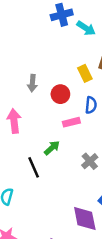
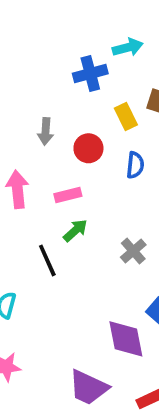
blue cross: (62, 15) -> (90, 74), moved
cyan arrow: (86, 28) -> (128, 47), turned -48
pink rectangle: (71, 122) -> (68, 195), moved

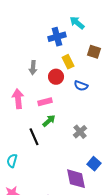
cyan arrow: (128, 47) -> (77, 23), turned -126
yellow rectangle: (126, 117) -> (68, 62), moved
blue semicircle: (135, 165) -> (81, 86), turned 104

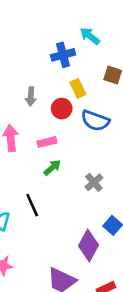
blue semicircle: (81, 86) -> (95, 121), size x1.5
black line: (34, 137) -> (32, 205), moved
purple diamond: (76, 179) -> (89, 245), turned 40

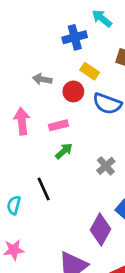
yellow rectangle: (78, 88) -> (90, 71), turned -30
gray arrow: (31, 96) -> (42, 79), turned 96

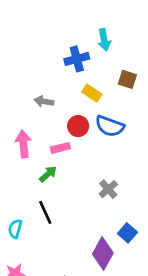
cyan arrow: (102, 18) -> (104, 40), turned -140
red circle: (73, 91) -> (78, 126), moved
green arrow: (64, 151) -> (48, 174), moved

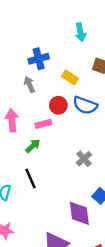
blue cross: (77, 59) -> (39, 59), moved
gray arrow: (44, 101) -> (29, 84), turned 56
purple diamond: (103, 253) -> (79, 213), turned -36

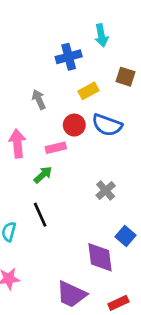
blue cross: (39, 59) -> (69, 57), moved
yellow rectangle: (70, 77) -> (89, 91), turned -63

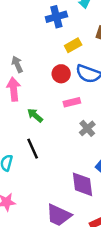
gray arrow: (39, 99) -> (17, 64), moved
pink rectangle: (56, 148) -> (72, 102), moved
green arrow: (43, 175) -> (35, 115), turned -98

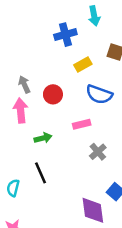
red circle: (61, 74) -> (53, 94), moved
green arrow: (35, 115) -> (43, 138), turned 126

